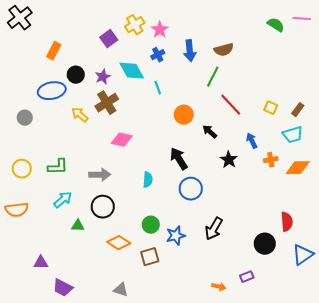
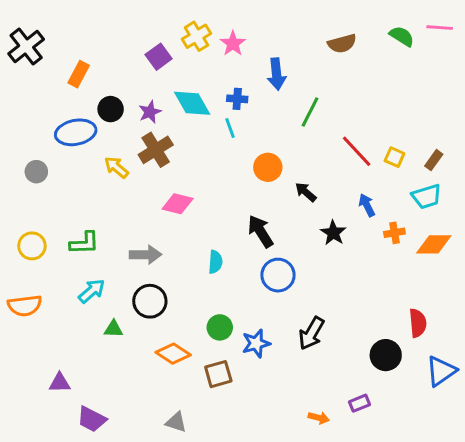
black cross: (20, 18) -> (26, 46), moved
brown semicircle: (224, 50) -> (342, 44), moved
blue cross: (158, 55) -> (237, 99), moved, turned 32
red line: (231, 105) -> (357, 151), moved

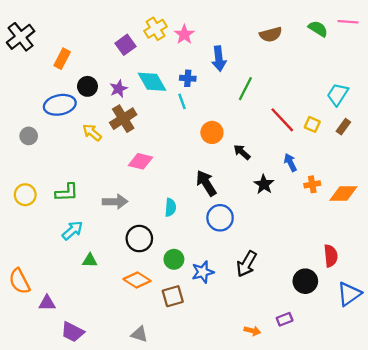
cyan trapezoid: (426, 196) -> (338, 94), moved, turned 140
black circle: (150, 301) -> (139, 239), moved
orange semicircle: (25, 306) -> (19, 281), moved, turned 70

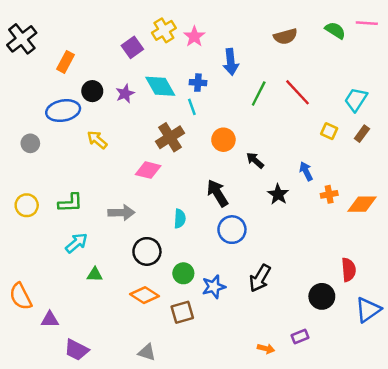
brown cross: (123, 119) -> (170, 137), moved
red line: (282, 120) -> (298, 92), moved

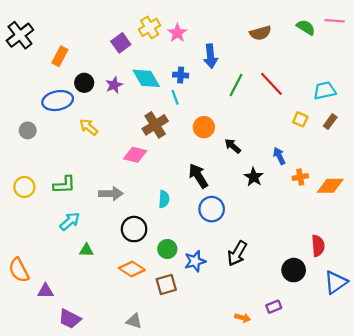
cyan trapezoid: (356, 100) -> (325, 91), turned 45

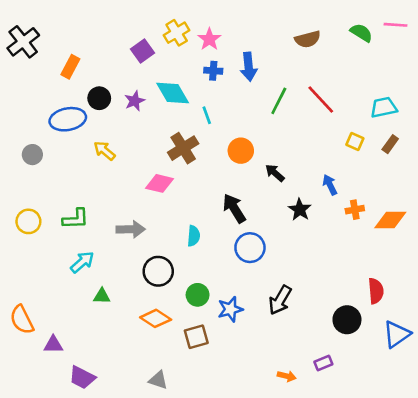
blue cross: (181, 75) -> (213, 71), moved

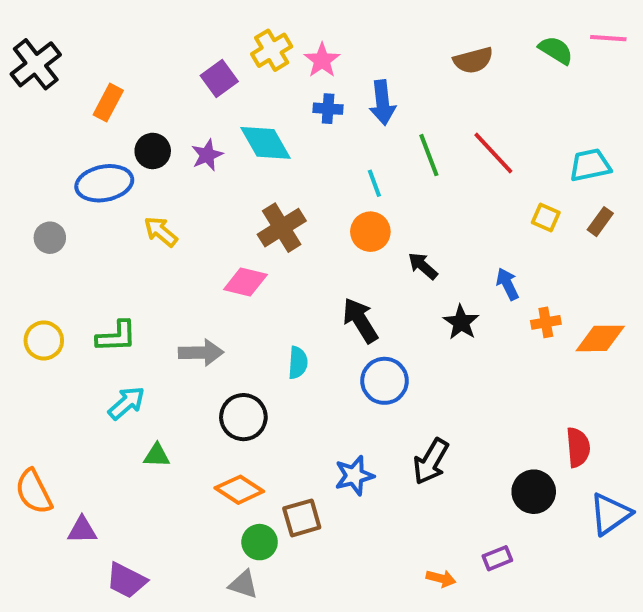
green line: (279, 101) -> (429, 155), turned -48
cyan line: (207, 115) -> (374, 183), moved
green circle: (198, 295) -> (260, 542), moved

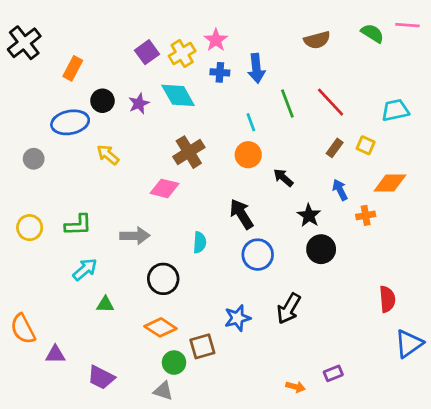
yellow cross: (272, 50) -> (182, 54), moved
brown rectangle: (600, 222) -> (335, 148), moved
orange diamond: (600, 338) -> (390, 183), moved
black circle: (534, 492) -> (321, 249), moved
purple trapezoid: (126, 580) -> (101, 377), moved

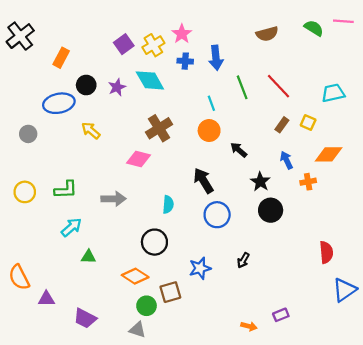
black circle: (163, 279) -> (154, 242), moved
black arrow: (289, 309) -> (243, 260), size x0.6

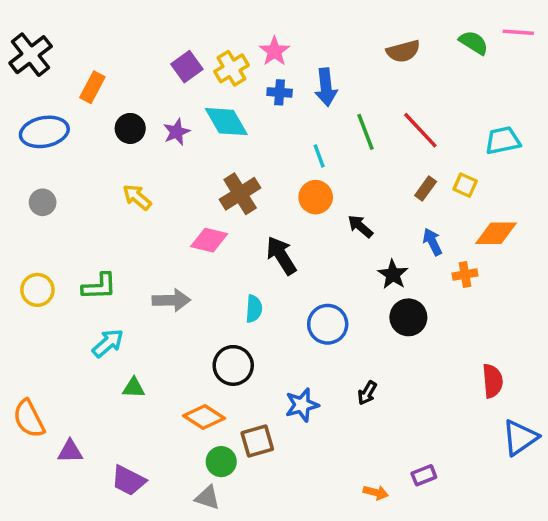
blue ellipse: (59, 103) -> (44, 132), moved
black arrow: (203, 181) -> (281, 256), moved

